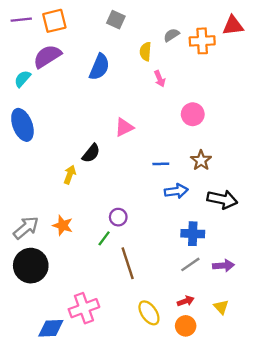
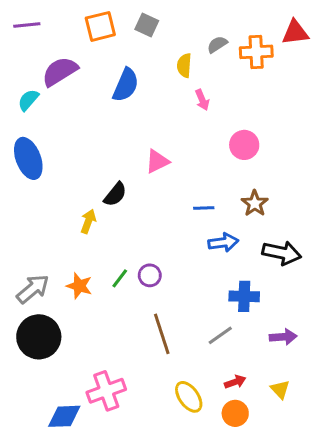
orange square: (54, 21) -> (100, 26), moved
green line: (104, 238) -> (120, 278), moved
gray line: (190, 264) -> (220, 335), moved

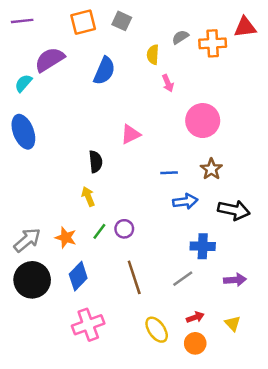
pink circle: (244, 145) -> (203, 121), size x1.4
black semicircle: (115, 194) -> (96, 162), turned -45
yellow arrow: (88, 221) -> (88, 196), moved, turned -42
blue diamond: (64, 416) -> (78, 276), moved, turned -44

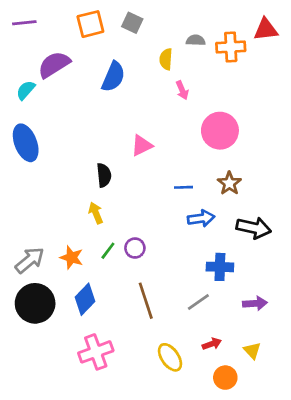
gray semicircle: (180, 37) -> (196, 40), turned 35
orange circle: (195, 343) -> (225, 378), moved

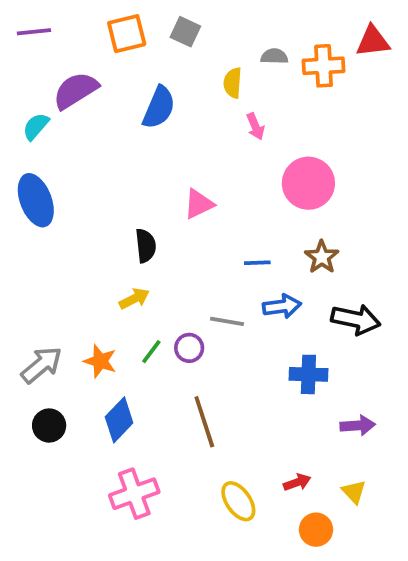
yellow arrow: (96, 213) -> (134, 299), turned 85
gray line: (198, 302) -> (227, 321), moved, turned 45
black circle: (35, 303) -> (49, 426), size x0.6

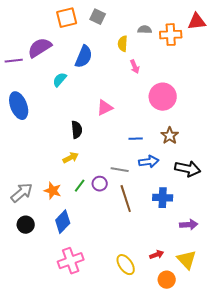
purple line: (34, 32) -> (14, 61), moved
cyan semicircle: (36, 126) -> (60, 80), moved
brown line: (204, 422) -> (126, 199), moved
yellow triangle: (354, 492) -> (187, 260), size x1.5

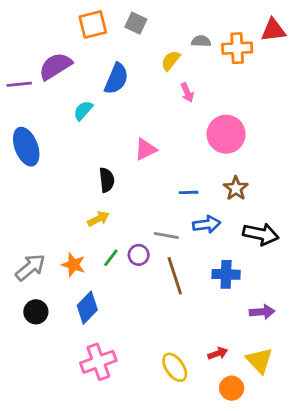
yellow semicircle: (123, 44) -> (171, 61), turned 35

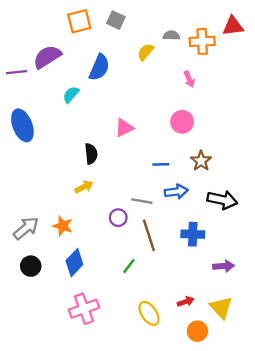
pink arrow: (187, 93) -> (189, 79), moved
pink circle: (226, 134) -> (182, 122), moved, size x0.7
green line: (111, 258) -> (129, 266), moved

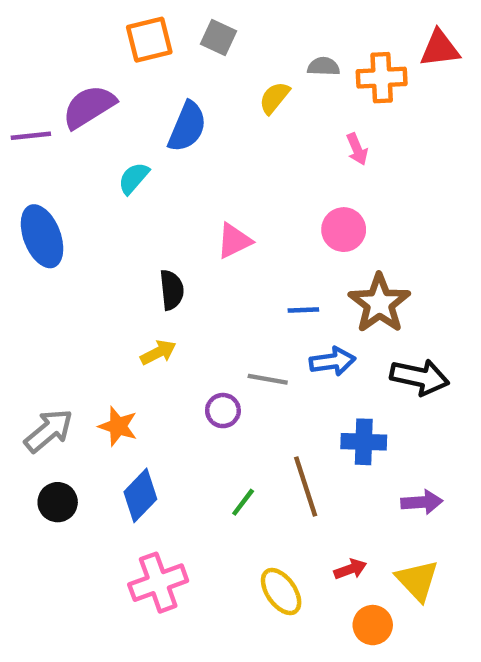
brown star: (201, 161) -> (379, 303), size x1.5
brown line: (149, 235) -> (306, 487), moved

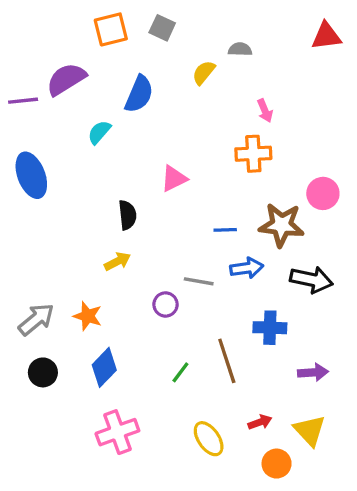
orange cross: (382, 78) -> (253, 154), moved
pink circle: (344, 230) -> (323, 193), moved
brown star: (379, 303) -> (281, 225), turned -30

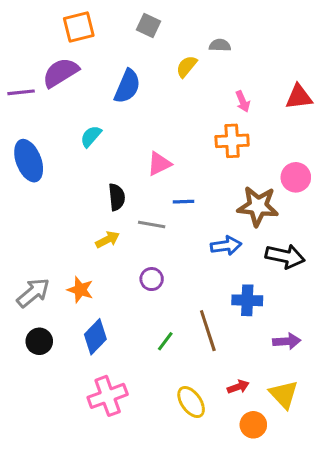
orange square: (111, 29) -> (79, 27), moved
red triangle: (326, 36) -> (299, 97), moved
cyan semicircle: (99, 132) -> (91, 136), moved
blue line: (225, 230) -> (183, 202), moved
gray line: (199, 281) -> (152, 224), moved

